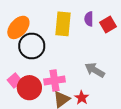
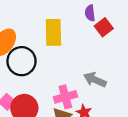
purple semicircle: (89, 19) -> (90, 13), moved
pink cross: (55, 80) -> (65, 97), moved

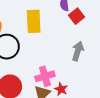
gray arrow: (95, 80) -> (78, 51), moved, turned 84

